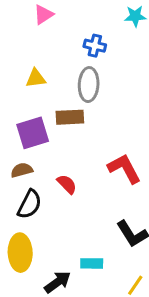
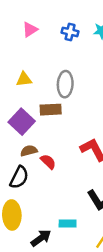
blue cross: (95, 46) -> (70, 32), moved
purple square: (33, 133) -> (22, 122), turned -30
brown semicircle: (22, 170) -> (29, 151), moved

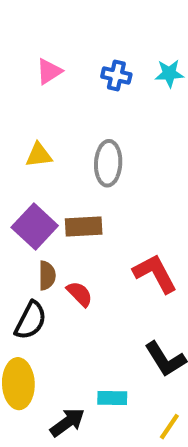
brown rectangle: (51, 110) -> (84, 227), moved
brown semicircle: (29, 151) -> (47, 275), turned 105

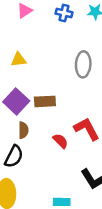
gray ellipse: (108, 163) -> (83, 64), moved
red semicircle: (80, 294) -> (60, 141), moved

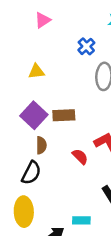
blue cross: (64, 13) -> (86, 46), moved, turned 35

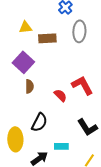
brown rectangle: (64, 115) -> (47, 38), moved
black semicircle: (31, 173) -> (39, 122), moved

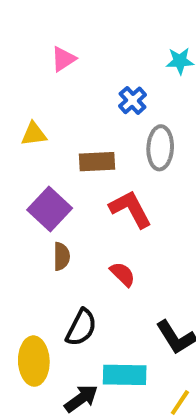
yellow triangle: (25, 27) -> (34, 134), moved
red L-shape: (82, 85) -> (131, 209), moved
cyan rectangle: (61, 146) -> (125, 375), size x1.5

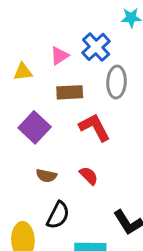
pink triangle: (63, 59) -> (59, 56), moved
blue cross: (133, 100) -> (96, 47), size x1.4
brown semicircle: (61, 256) -> (46, 176), moved, turned 102

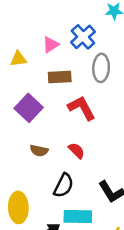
black semicircle: (58, 215) -> (64, 185), moved

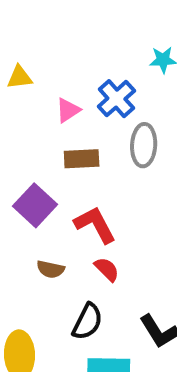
yellow triangle: (18, 59) -> (19, 77), moved
red L-shape: (82, 108) -> (95, 225), moved

